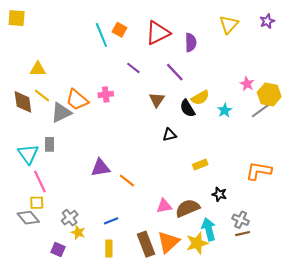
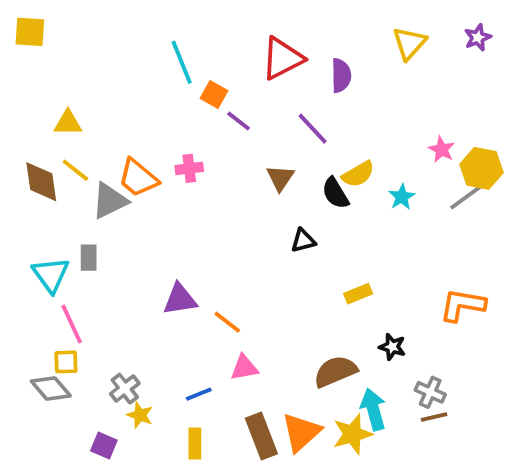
orange square: (120, 30) -> (214, 94), moved
pink triangle: (164, 206) -> (244, 368), moved

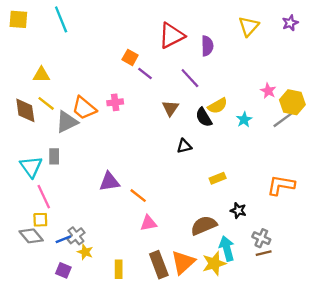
cyan line: (182, 62) -> (61, 19), moved
blue line: (199, 394) -> (63, 239), moved

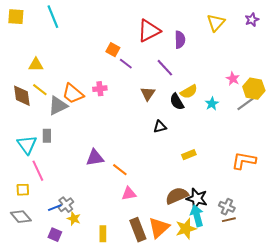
black star: (238, 211) -> (197, 199), moved, size x1.5
yellow square: (40, 220) -> (23, 190), moved
gray diamond: (31, 236) -> (21, 217), moved

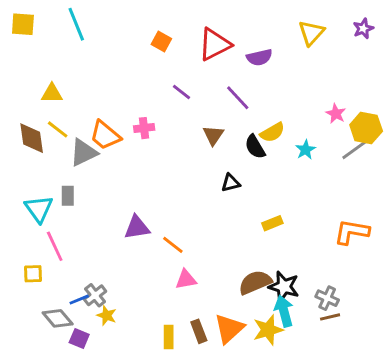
purple semicircle: (180, 40) -> (259, 57), turned 78
orange square: (113, 50) -> (161, 42), moved
gray diamond: (21, 217) -> (58, 318), moved
brown rectangle: (138, 230) -> (199, 331), size x0.7
yellow rectangle: (103, 234) -> (169, 337), moved

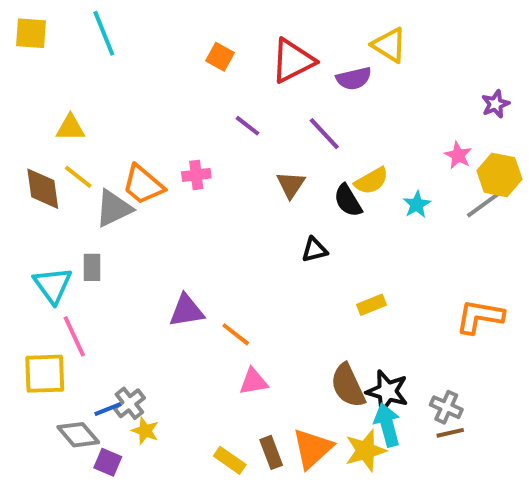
purple star: (363, 29) -> (495, 104), moved
yellow triangle: (311, 33) -> (389, 45), moved, turned -40
yellow square: (33, 274) -> (45, 374), size x1.6
brown semicircle: (255, 282) -> (348, 386), turned -92
yellow rectangle: (169, 337) -> (230, 460), turned -55

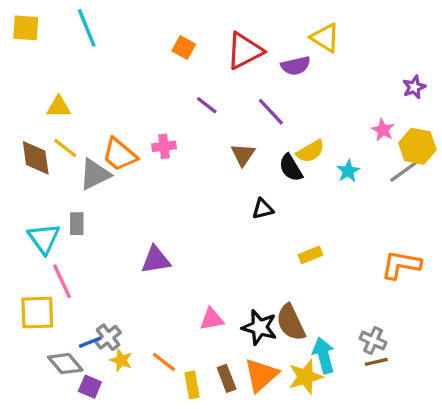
orange line: (236, 334) -> (164, 362), moved
black star: (387, 391) -> (259, 327), moved
yellow rectangle: (230, 460) -> (192, 385), turned 45

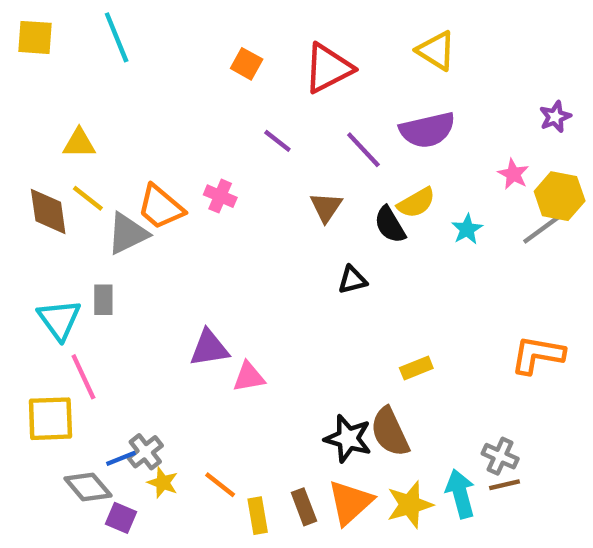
purple semicircle: (296, 66) -> (427, 130), moved, size x1.4
pink cross: (164, 146) -> (220, 196), turned 30
yellow rectangle: (310, 255) -> (416, 368), moved
pink triangle: (212, 319) -> (249, 377), moved
cyan arrow: (324, 355) -> (460, 494), moved

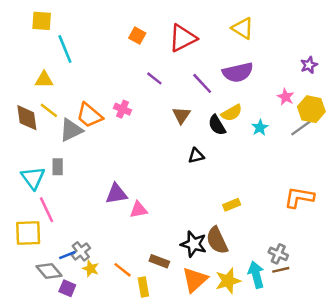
yellow square: (35, 37) -> (42, 21), moved
cyan line: (117, 37) -> (65, 49), moved
brown rectangle: (304, 507) -> (159, 261), moved, turned -48

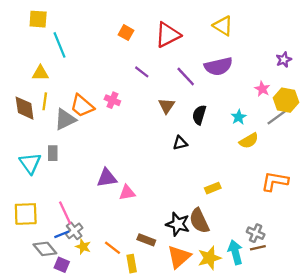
yellow line: (49, 110) -> (45, 101), turned 60
yellow semicircle: (232, 113) -> (249, 141), moved
black semicircle: (217, 125) -> (199, 115), turned 48
pink line: (46, 210) -> (65, 213), moved

